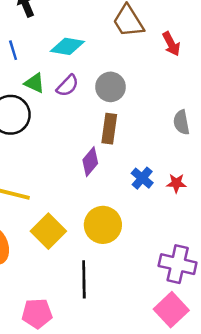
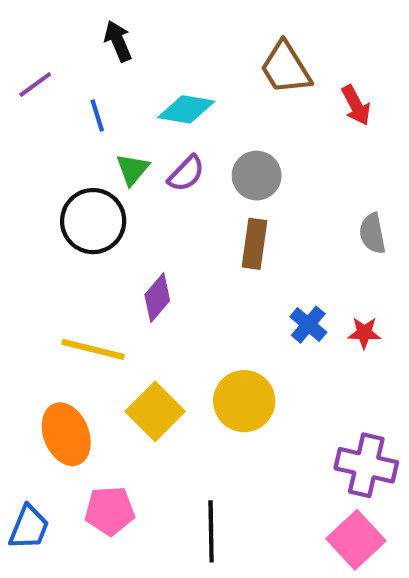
green triangle: (35, 83) -> (132, 169), turned 45
purple diamond: (90, 162) -> (157, 298), moved
black line: (84, 279) -> (211, 531), moved
pink pentagon: (37, 314) -> (110, 511), moved

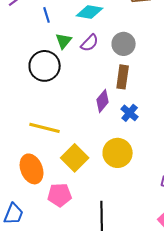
purple diamond: (157, 298) -> (103, 101), moved
blue cross: (308, 325) -> (130, 113), moved
pink pentagon: (110, 511) -> (60, 195), moved

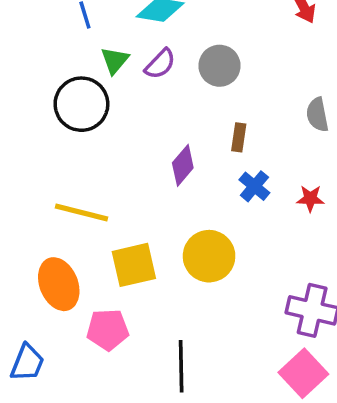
brown rectangle: (123, 77) -> (239, 137), moved, size x0.7
blue cross: (130, 113) -> (254, 186), moved
yellow square: (75, 158) -> (134, 265), turned 32

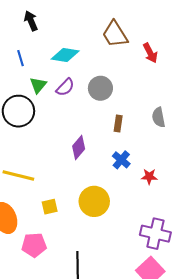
brown rectangle: (239, 137) -> (118, 124), moved
red star: (310, 199) -> (149, 176), moved
yellow square: (134, 265) -> (50, 207), size x0.6

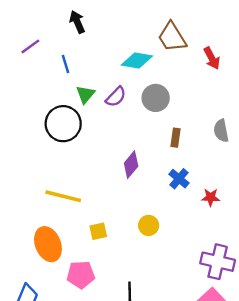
cyan diamond: (65, 55) -> (137, 60), moved
yellow circle: (94, 201) -> (149, 225), size x0.6

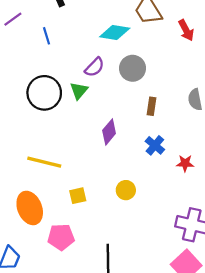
green triangle: (85, 94) -> (79, 91), moved

